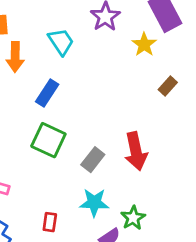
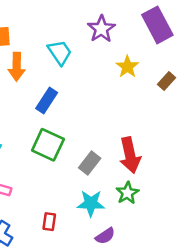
yellow star: (144, 44) -> (127, 67), moved
brown rectangle: (168, 86) -> (166, 81), moved
green star: (133, 218) -> (127, 193), moved

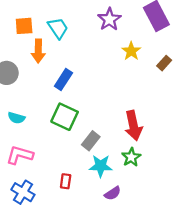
cyan trapezoid: (60, 52) -> (58, 28), moved
gray rectangle: (90, 163) -> (91, 141), moved

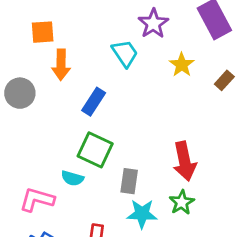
cyan trapezoid: (58, 28) -> (125, 53), moved
cyan semicircle: (16, 118) -> (72, 178), moved
gray rectangle: (91, 141) -> (129, 181), turned -30

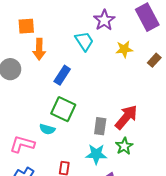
yellow star: (182, 65) -> (124, 49), turned 30
red arrow: (185, 161) -> (126, 117), turned -128
gray rectangle: (129, 181) -> (100, 126), moved

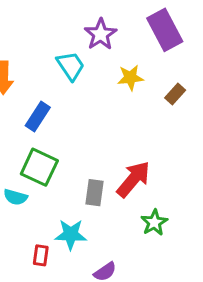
green star: (124, 146) -> (154, 222), moved
cyan star: (96, 154) -> (71, 234), moved

